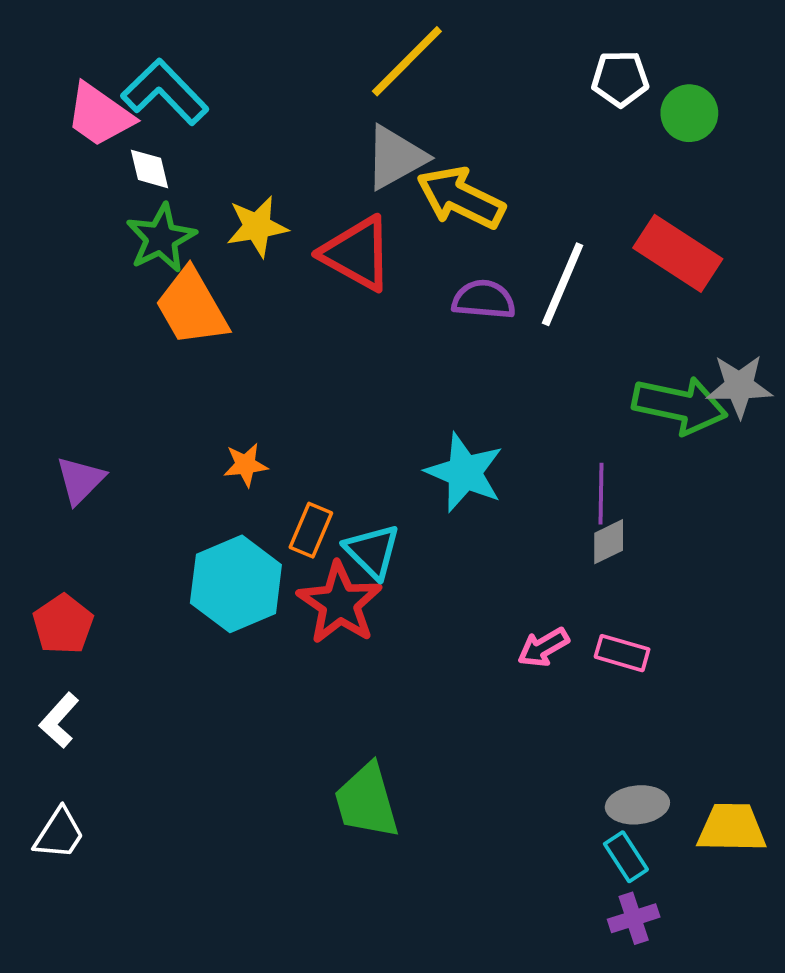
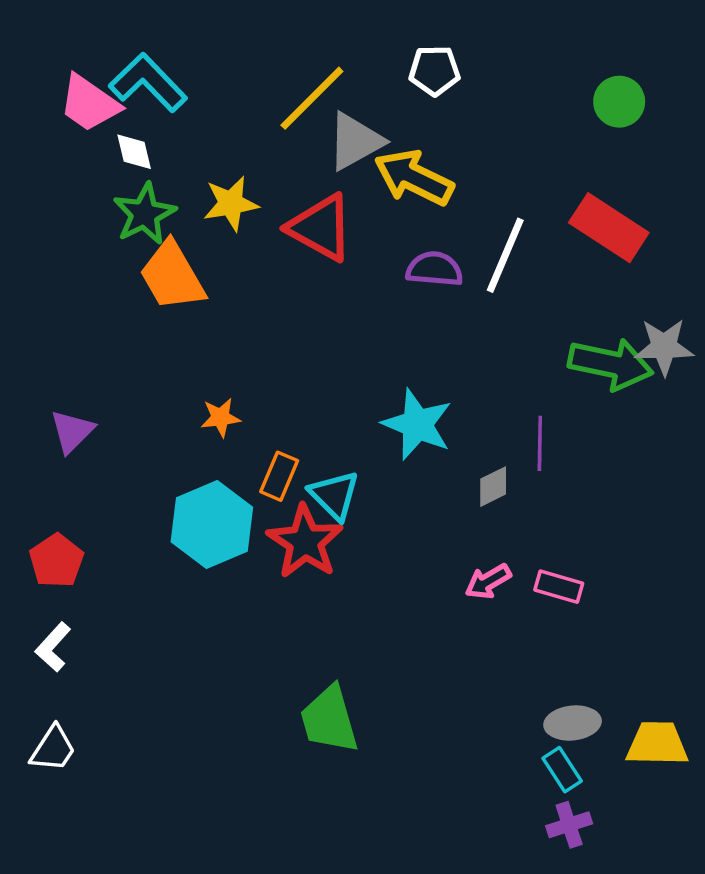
yellow line: (407, 61) -> (312, 98), moved
white pentagon: (620, 79) -> (434, 71), moved
gray diamond: (609, 542) -> (493, 487), moved

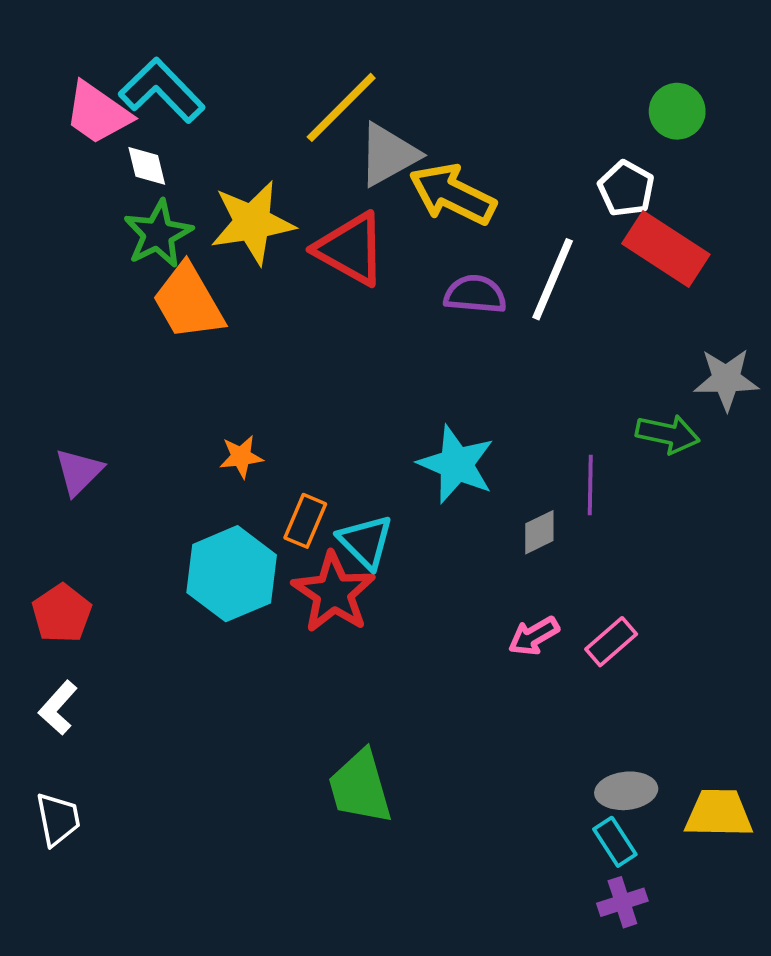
white pentagon: (434, 71) -> (626, 189), moved, turned 30
yellow star: (231, 203) -> (252, 223), size x1.4
green arrow: (611, 364) -> (668, 434), moved, size x0.7
pink rectangle: (559, 587) -> (611, 642), turned -57
white trapezoid: (53, 749) -> (58, 819), turned -44

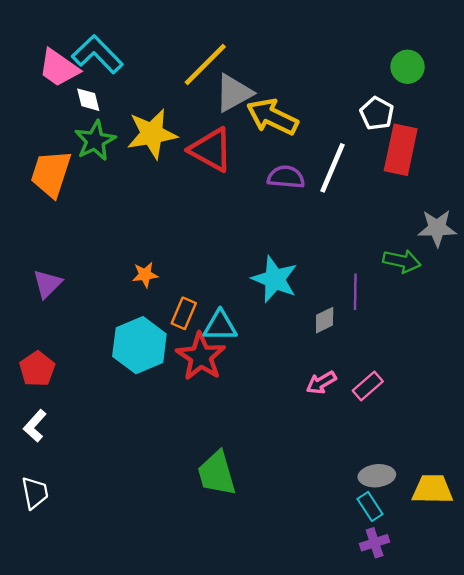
red rectangle: (666, 249) -> (401, 150), turned 69
orange trapezoid: (188, 302) -> (51, 174), moved, turned 48
cyan triangle: (366, 542) -> (220, 326), turned -45

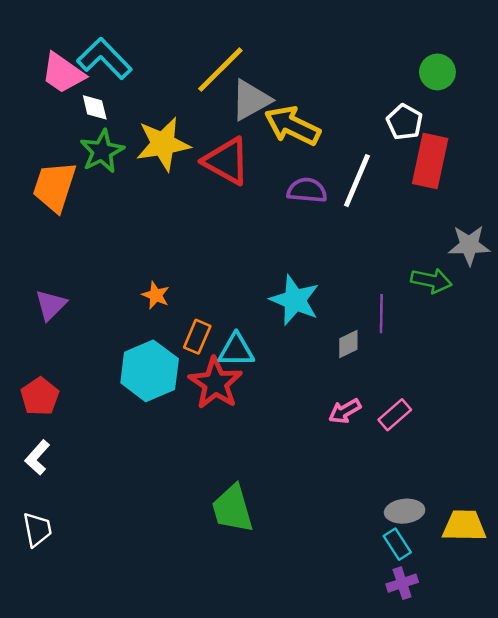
orange star: (145, 275) -> (156, 295), turned 30

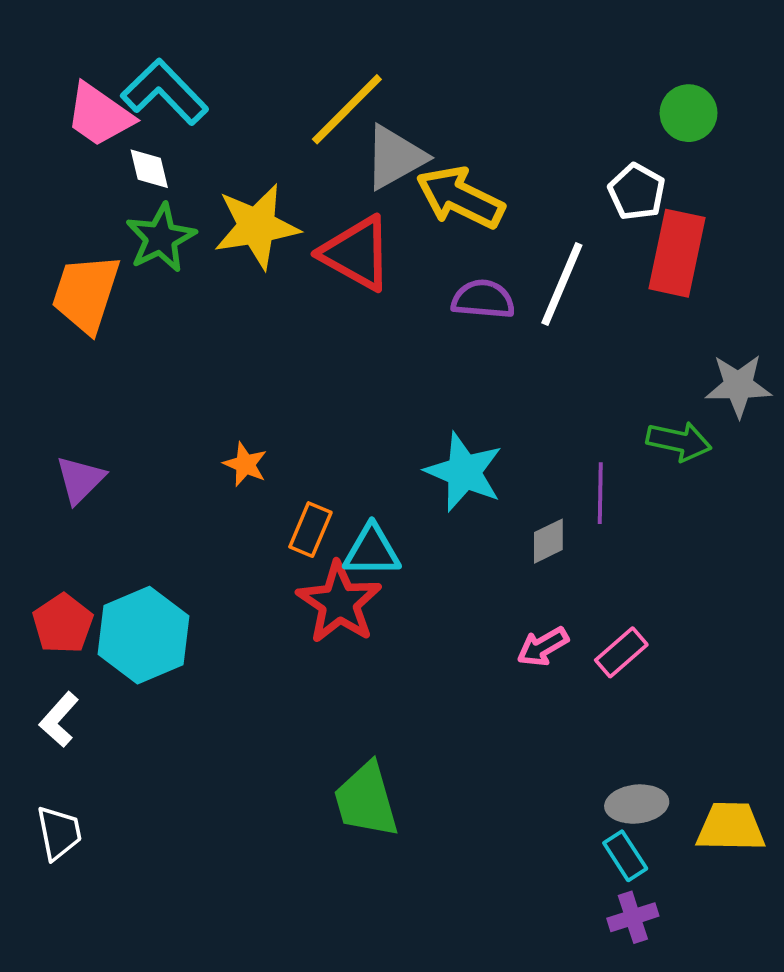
cyan hexagon: (150, 371) -> (143, 635), moved

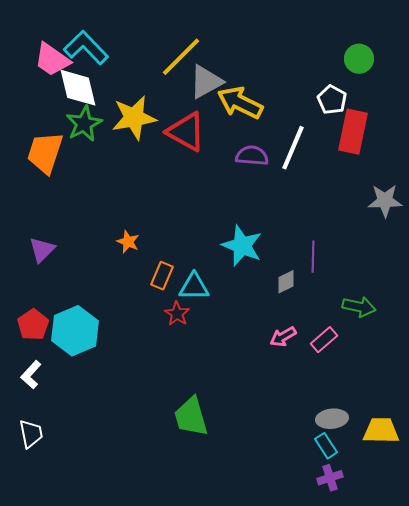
white diamond: (149, 169) -> (78, 88), size x1.8
green arrow: (679, 441) -> (359, 307), moved
red star: (339, 602) -> (177, 314), size x0.6

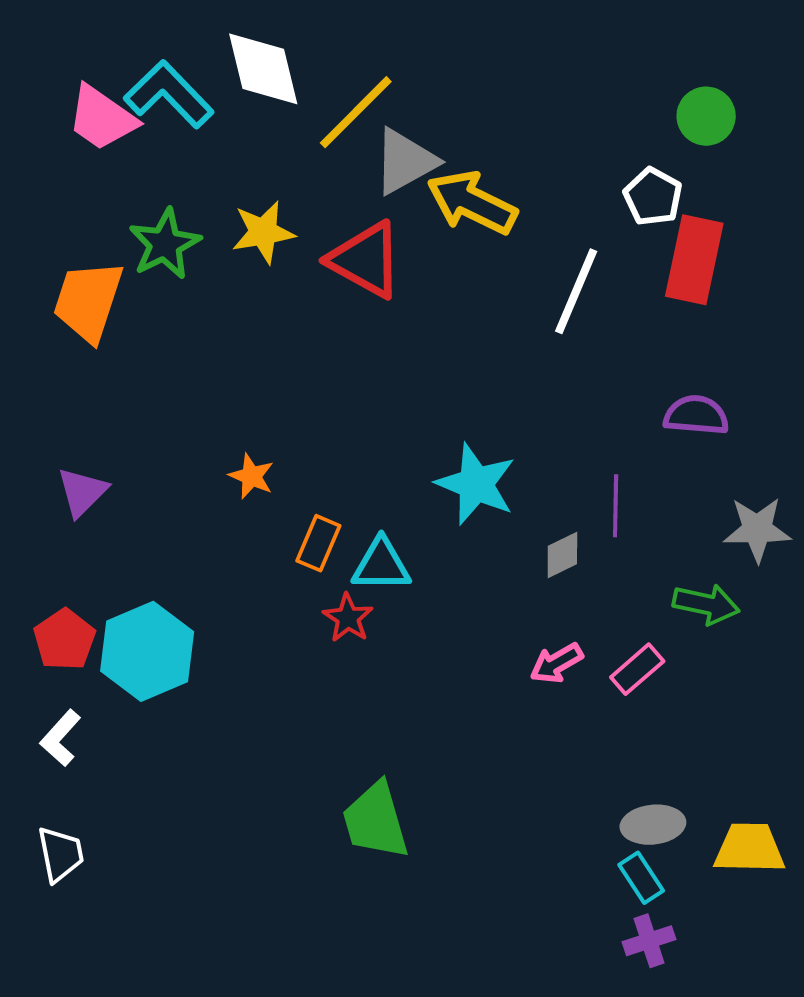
white diamond: (78, 88) -> (263, 69), moved
yellow star: (134, 118) -> (263, 232), size x0.7
purple semicircle: (252, 156) -> (696, 415), moved
gray star: (385, 201) -> (757, 529), moved

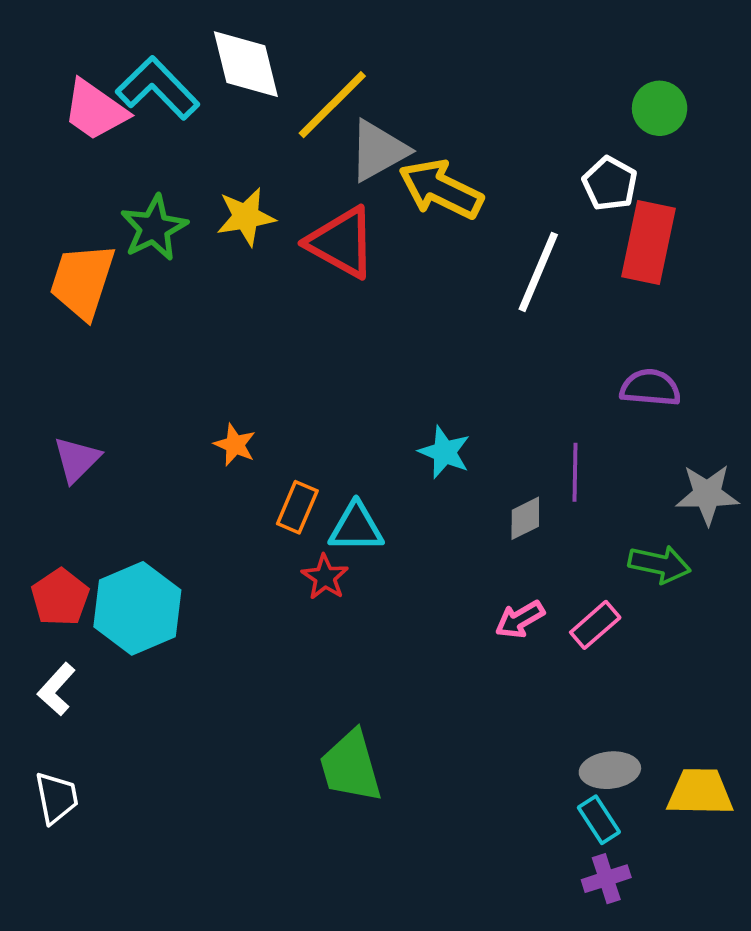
cyan star: (476, 484) -> (444, 452), size x0.7

